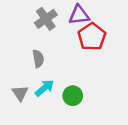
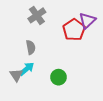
purple triangle: (79, 15) -> (87, 21), moved, turned -36
cyan arrow: (45, 88) -> (27, 69), moved

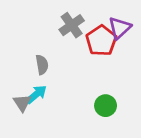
gray cross: (37, 15) -> (72, 25), moved
green circle: (58, 77) -> (106, 106), moved

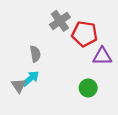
purple triangle: (120, 28) -> (102, 56), moved, turned 42
red pentagon: (101, 41) -> (85, 34), turned -30

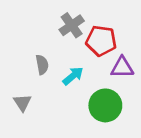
cyan arrow: (31, 79) -> (73, 76), moved
green circle: (88, 88) -> (105, 105), size x1.5

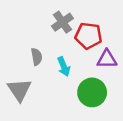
cyan arrow: (73, 76) -> (64, 67), turned 108
gray triangle: (22, 103) -> (19, 90), size x1.5

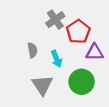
red pentagon: (88, 36) -> (78, 32), turned 30
gray triangle: (19, 90) -> (42, 85), moved

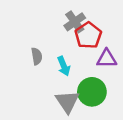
gray cross: (55, 20) -> (75, 22), moved
gray triangle: (42, 85) -> (67, 102), moved

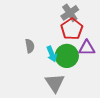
gray cross: (75, 22) -> (70, 13), moved
green circle: (92, 92) -> (67, 56), moved

